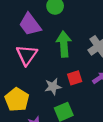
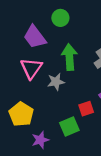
red square: (75, 78) -> (86, 109), moved
gray star: (53, 87) -> (56, 82), moved

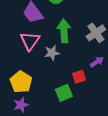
purple star: (40, 140) -> (21, 105), moved

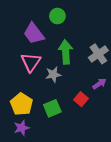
red square: (79, 77) -> (81, 99), turned -32
green square: (64, 93) -> (52, 108), moved

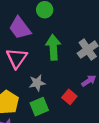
gray star: (53, 74) -> (37, 83), moved

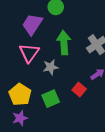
purple trapezoid: (20, 28) -> (32, 24), turned 70
gray star: (37, 83) -> (51, 67), moved

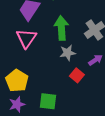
gray star: (51, 67) -> (68, 53), moved
green square: (51, 99) -> (48, 101), moved, turned 30

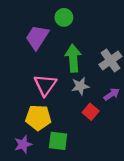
pink triangle: (26, 38) -> (45, 85), moved
yellow pentagon: (17, 81) -> (38, 118), moved, turned -30

